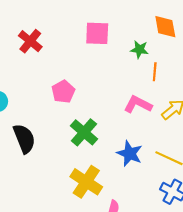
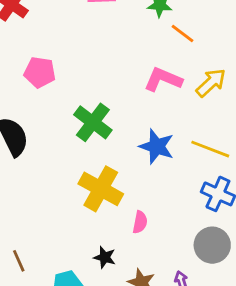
orange line: (155, 72) -> (182, 34), turned -54
pink pentagon: (63, 92) -> (40, 72), moved, turned -30

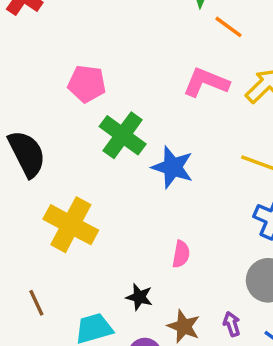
pink pentagon: (40, 72) -> (87, 84), moved
blue star: (157, 146) -> (173, 167), moved
yellow cross: (101, 189) -> (71, 225), moved

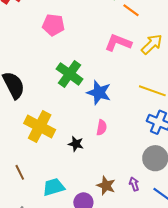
pink pentagon: (87, 84) -> (53, 25), moved
pink semicircle: (181, 254) -> (102, 127), moved
black star: (139, 297) -> (76, 144), moved

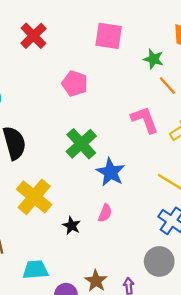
pink L-shape: (118, 43) -> (145, 120), turned 36

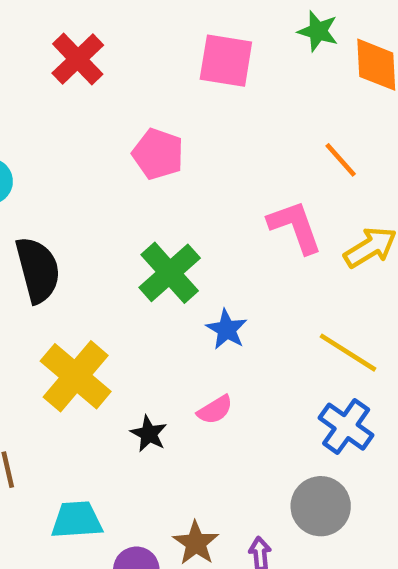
green star: (153, 59) -> (318, 31), moved
blue star: (111, 172) -> (227, 329), size x0.7
pink semicircle: (105, 213) -> (215, 410), turned 36

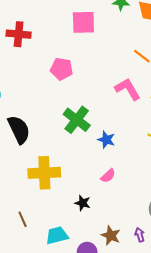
red cross: (78, 59) -> (19, 34), turned -30
yellow cross: (76, 376) -> (44, 173), turned -32
black star: (149, 434) -> (83, 203), moved

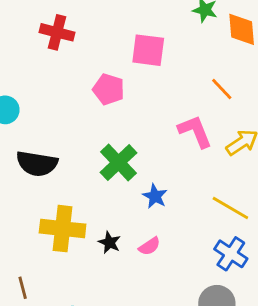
pink square: (83, 22) -> (148, 50), moved
black semicircle: (19, 130) -> (37, 164), turned 116
black star: (83, 203) -> (109, 242), moved

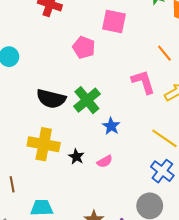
black semicircle: (37, 164) -> (51, 99), moved

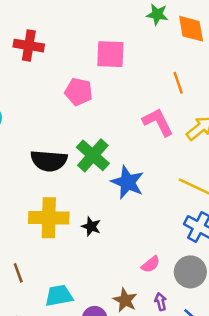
orange line: (164, 53) -> (178, 83), turned 30
blue star: (111, 126) -> (128, 182), size x1.5
pink semicircle: (105, 161) -> (151, 264), moved

